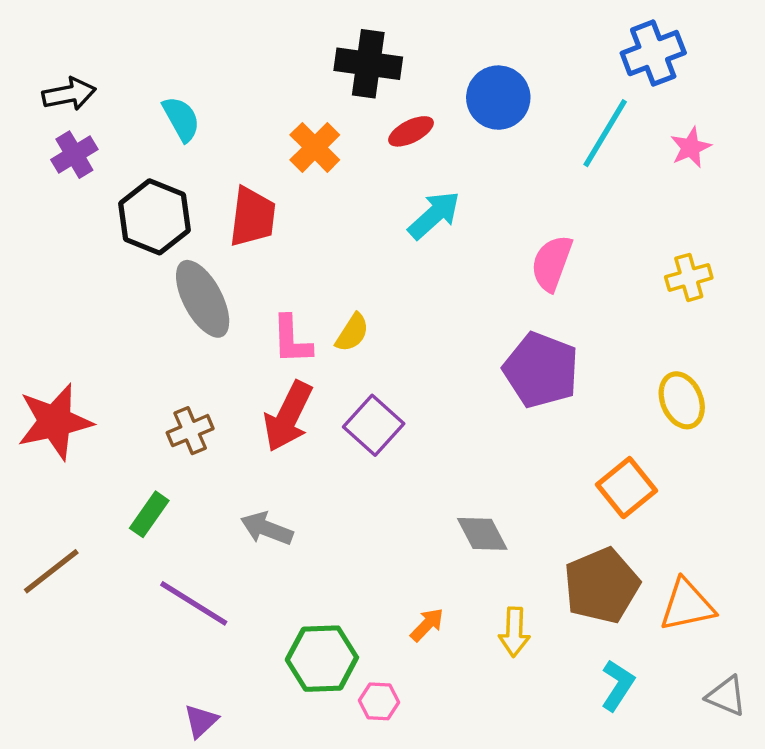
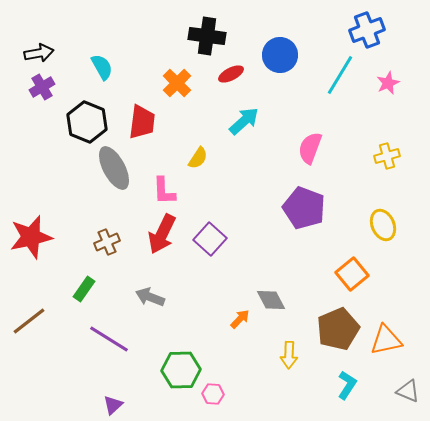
yellow semicircle: (352, 333) -> (198, 158), moved
orange arrow: (427, 625) -> (240, 319), moved

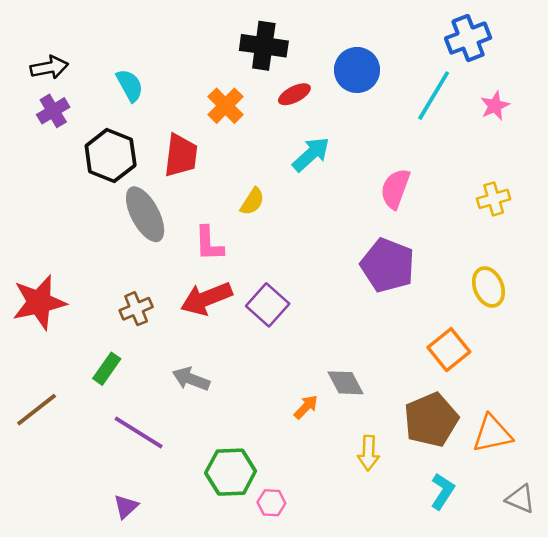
red arrow: (162, 234) -> (206, 299), turned 42
purple triangle: (113, 405) -> (126, 507), moved

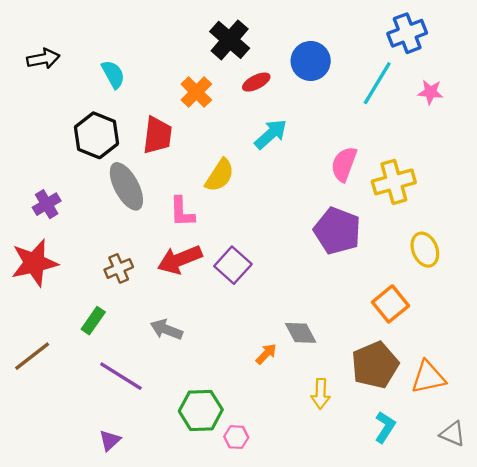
black cross: (264, 46) -> (230, 40), turned 33
pink star: (495, 106) -> (430, 92), turned 30
purple cross: (53, 111) -> (47, 204), moved
yellow cross: (494, 199) -> (394, 182), moved, size x1.5
yellow semicircle: (252, 201) -> (220, 175), size x1.4

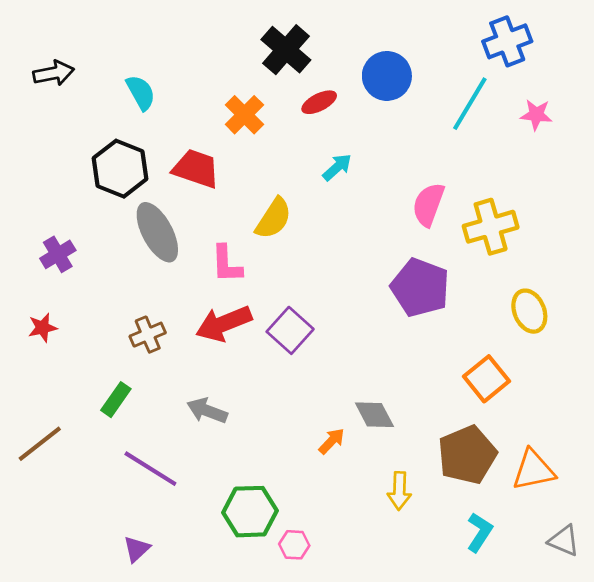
cyan arrow: (271, 134) -> (337, 167), size x0.7
red trapezoid: (158, 135) -> (196, 169), turned -78
red star: (34, 263) -> (43, 328), size x0.5

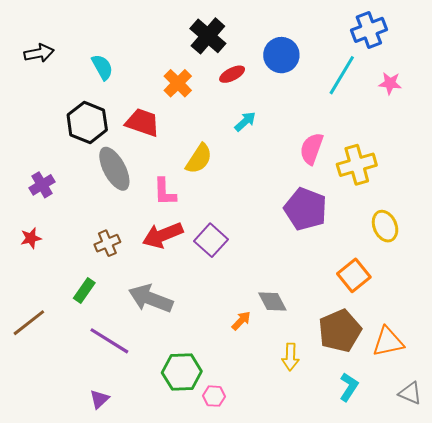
gray arrow: (207, 411) -> (151, 299), size x1.5

